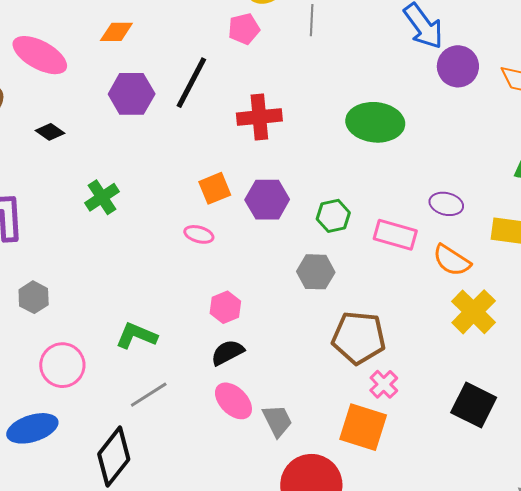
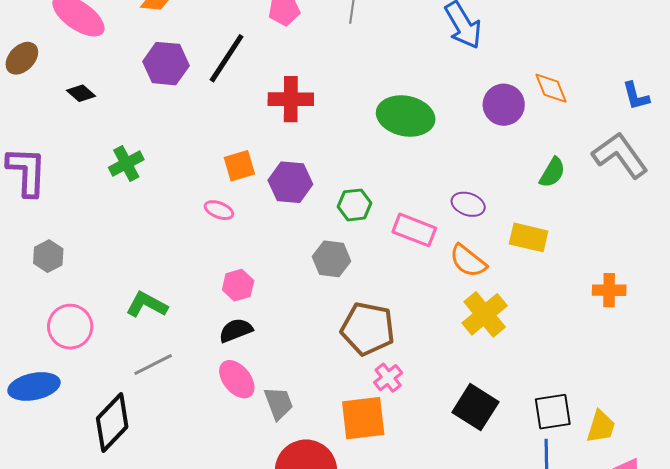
purple circle: (458, 66) -> (504, 105), moved
orange square: (363, 427) -> (363, 418), turned -30

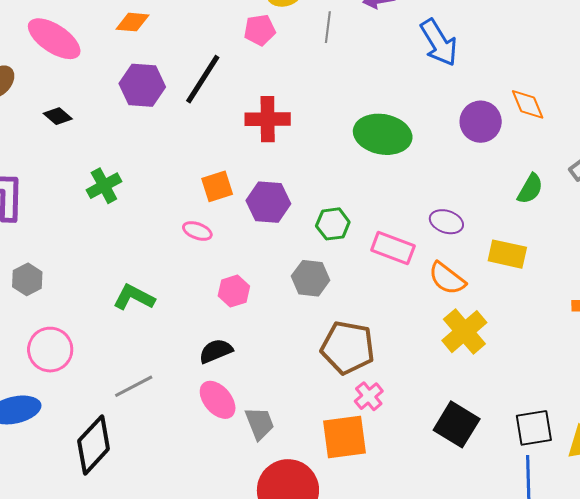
pink hexagon: (238, 285) -> (234, 291), moved
green L-shape: (147, 305) -> (134, 297), moved

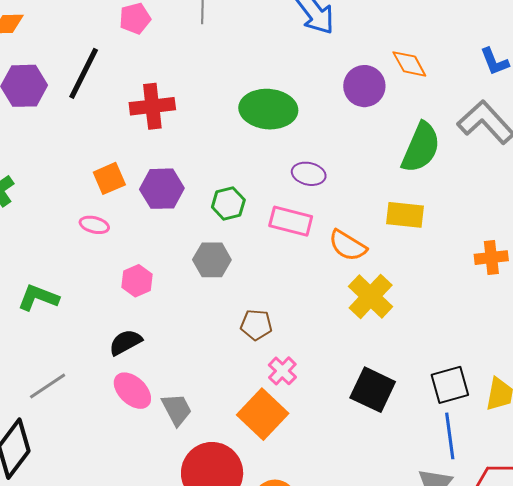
green semicircle: (530, 189) -> (421, 147), size x1.6
purple ellipse: (446, 222) -> (309, 174), moved
brown pentagon: (348, 347) -> (256, 325), size x0.6
orange square: (344, 437) -> (263, 414), turned -33

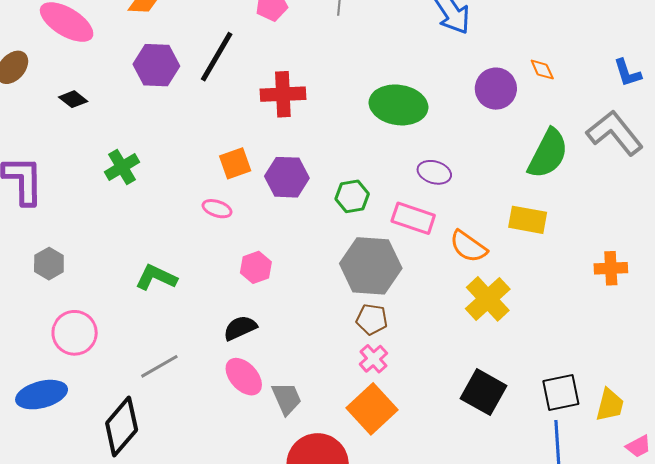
orange diamond: (409, 64) -> (542, 70), size x0.7
gray hexagon: (212, 260) -> (371, 266), moved, size x1.6
pink cross: (282, 371) -> (373, 359), moved

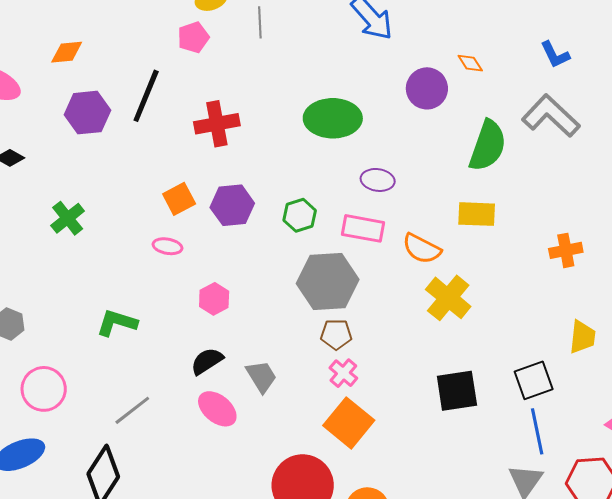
black square: (484, 392) -> (457, 391), turned -30
gray trapezoid: (287, 398) -> (261, 376), moved
yellow trapezoid: (610, 405) -> (582, 337), moved

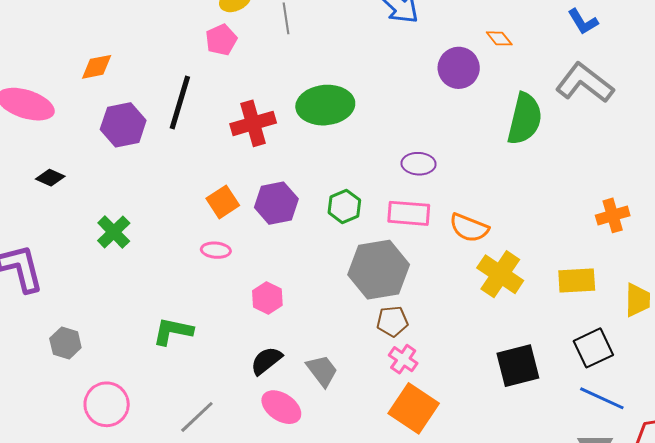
green ellipse: (333, 118) -> (325, 105), moved
yellow rectangle: (477, 214) -> (577, 281), moved
blue line: (537, 431) -> (602, 398), turned -48

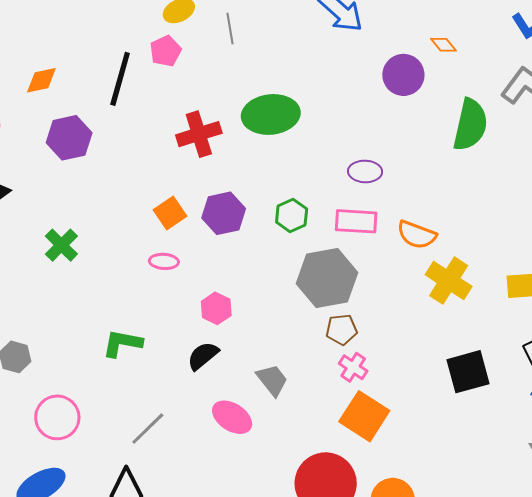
black line: (180, 103) -> (120, 79), moved
black semicircle: (266, 361) -> (203, 356), moved

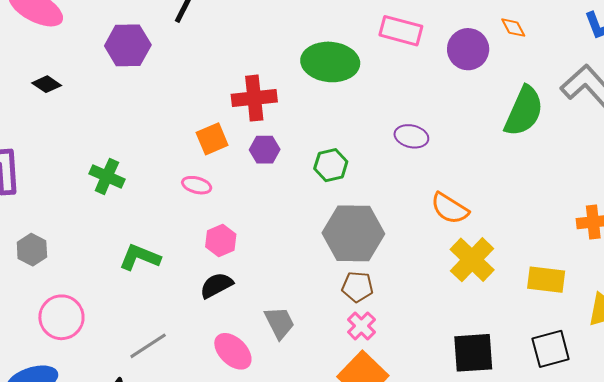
red cross: (199, 134) -> (254, 98), moved
purple hexagon: (224, 213) -> (265, 150), size x0.7
pink rectangle: (356, 221) -> (401, 31), moved
green cross: (61, 245) -> (107, 176), moved, turned -32
pink hexagon: (216, 308) -> (221, 240), moved

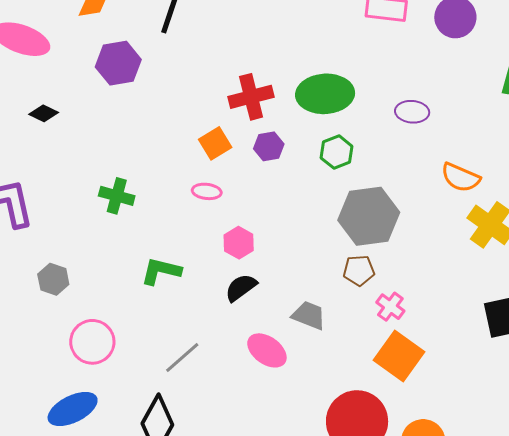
green ellipse: (330, 62) -> (325, 94), moved
brown pentagon: (357, 287) -> (359, 270), moved
gray trapezoid: (280, 323) -> (309, 315), turned -33

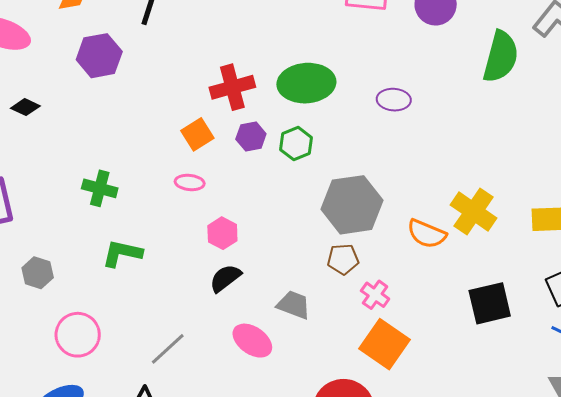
green hexagon: (337, 152) -> (296, 144), moved
orange semicircle: (461, 177) -> (427, 234), moved
green L-shape: (161, 271) -> (122, 253), moved

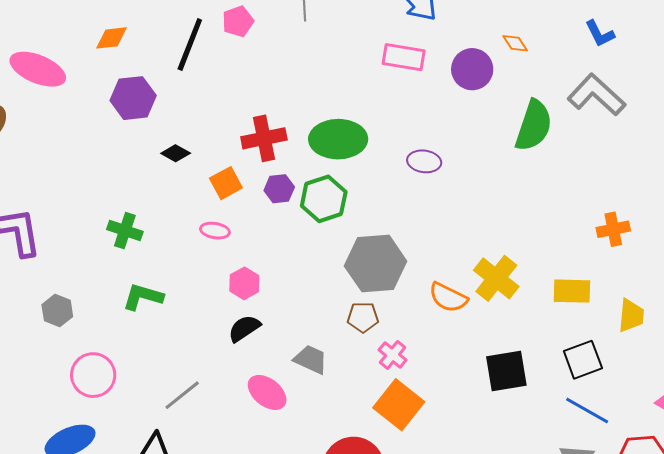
black diamond: (25, 107) -> (176, 153), moved
green hexagon: (296, 144) -> (324, 199), size x1.4

